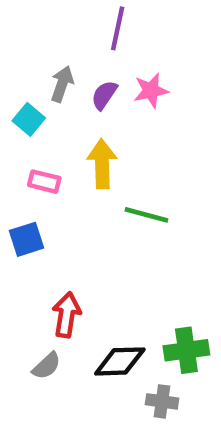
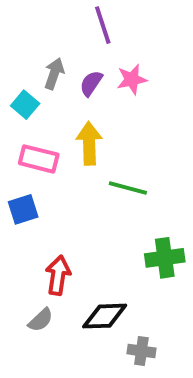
purple line: (118, 28) -> (103, 25), turned -30
pink rectangle: (44, 182) -> (39, 159), size x1.4
green cross: (186, 350) -> (165, 258), moved

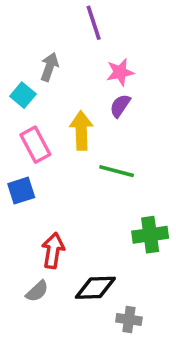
purple semicircle: (91, 83) -> (120, 106), moved
pink rectangle: (39, 159) -> (35, 145), turned 48

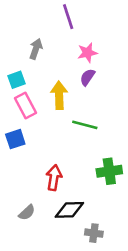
cyan square: (23, 95) -> (17, 80), moved, turned 30
red arrow: (53, 251) -> (54, 178), moved

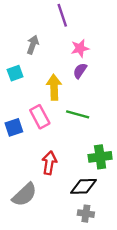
pink rectangle: (26, 106) -> (40, 117), moved
black diamond: (69, 210) -> (83, 186), moved
gray semicircle: (27, 212) -> (24, 195), size x1.6

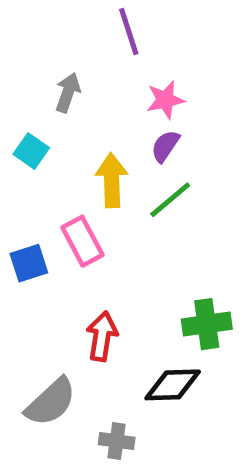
cyan square: (15, 73) -> (31, 151), turned -35
green line: (78, 114) -> (170, 200), moved, turned -55
gray cross: (86, 214) -> (117, 441), moved

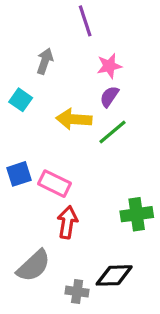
yellow arrow: (112, 180) -> (74, 119), turned -84
pink rectangle: (82, 241) -> (55, 184), moved, turned -36
black diamond: (173, 385) -> (114, 275), moved

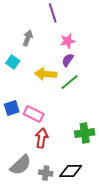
gray cross: (77, 292) -> (46, 173), moved

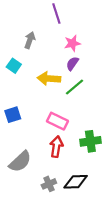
pink rectangle: (34, 114) -> (57, 121), moved
red arrow: (42, 138) -> (56, 147), moved
gray semicircle: (21, 165) -> (20, 162), moved
gray cross: (46, 173) -> (49, 184), turned -32

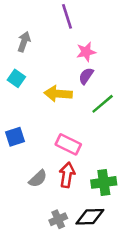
gray arrow: (30, 40) -> (24, 42), moved
green line: (74, 87) -> (103, 104), moved
green cross: (90, 141) -> (104, 182), moved
gray semicircle: (20, 162) -> (38, 179), moved, size x0.7

